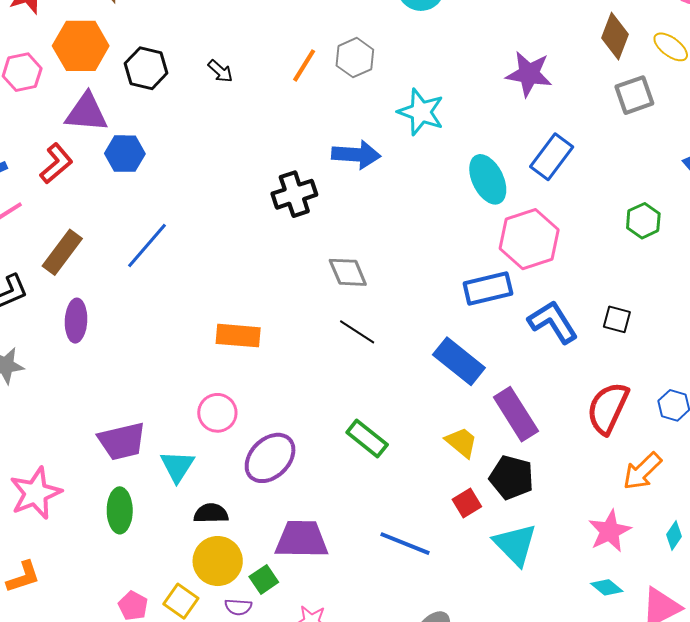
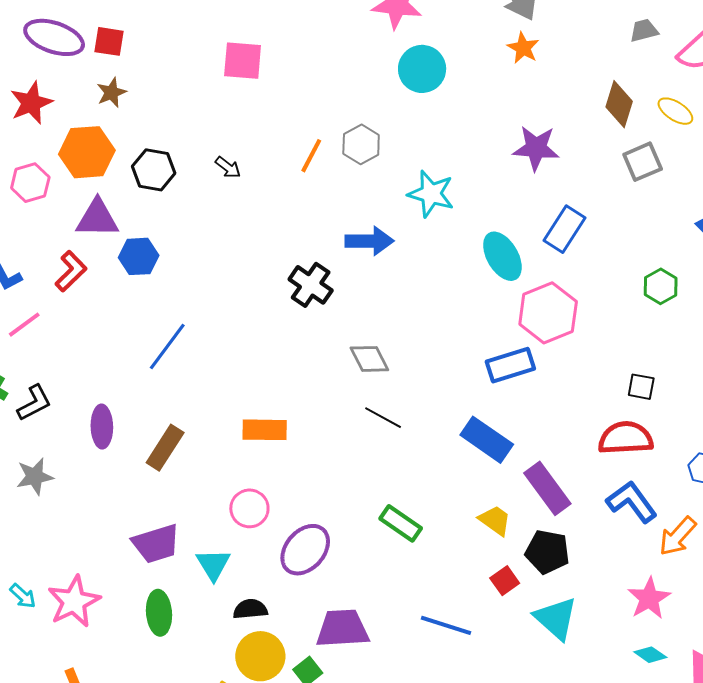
black cross: (294, 194) -> (311, 285), turned -33
brown rectangle: (62, 252) -> (165, 448), moved
blue L-shape: (553, 322) -> (632, 502), moved
red semicircle: (608, 408) -> (626, 438), moved, turned 66

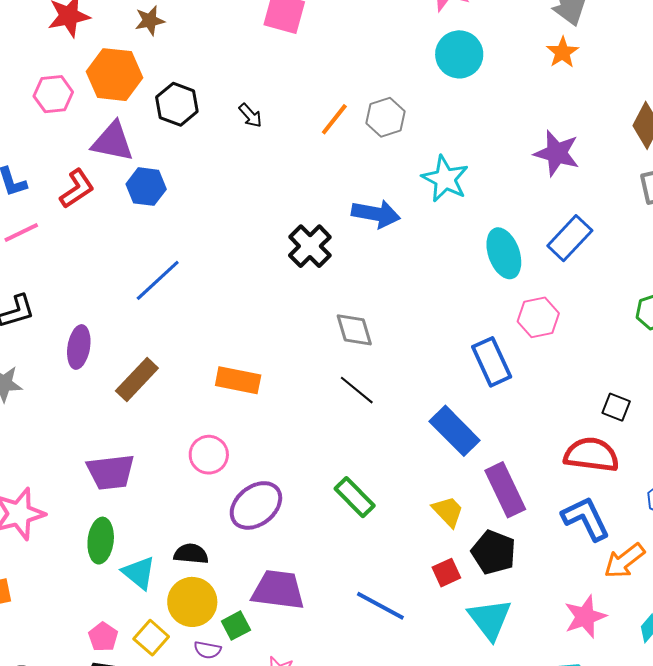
pink hexagon: (548, 313) -> (538, 317), size x0.7
blue rectangle: (510, 365) -> (492, 362), turned 72
cyan triangle: (213, 564) -> (139, 573), moved, turned -30

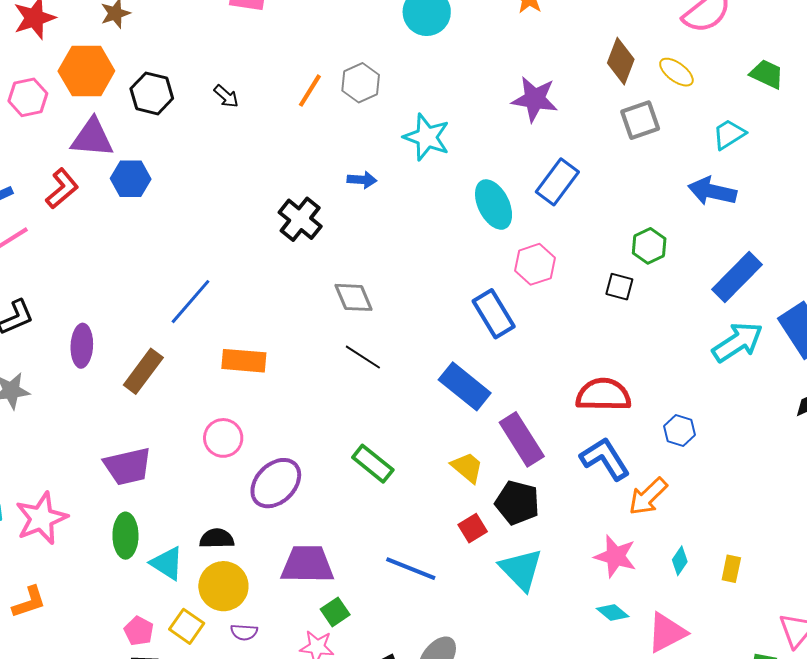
blue arrow: (376, 214) -> (362, 180), size x0.6
blue line: (158, 280) -> (191, 302), moved
black square: (616, 407) -> (619, 287), moved
pink star: (585, 617) -> (615, 556), turned -30
green square: (236, 626) -> (335, 612), moved

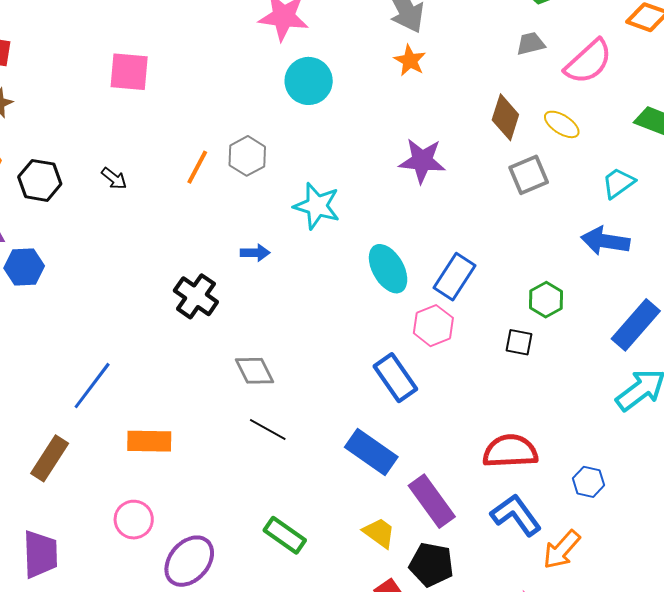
blue rectangle: (557, 182) -> (455, 277), moved
purple trapezoid: (128, 466) -> (40, 554), turned -75

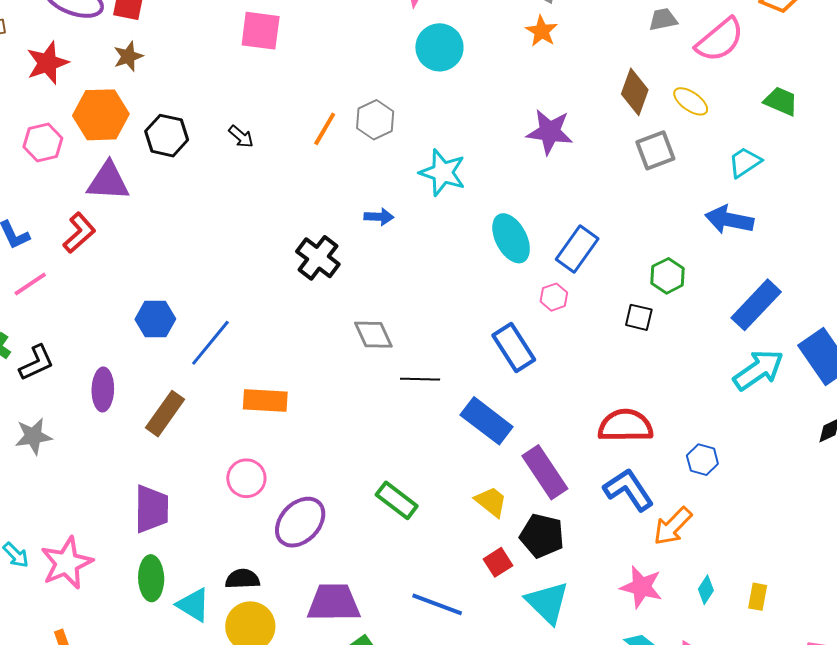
blue hexagon: (24, 267) -> (155, 319), moved
pink hexagon: (433, 326) -> (554, 297), size x0.7
black line: (268, 430) -> (420, 379), moved, turned -30

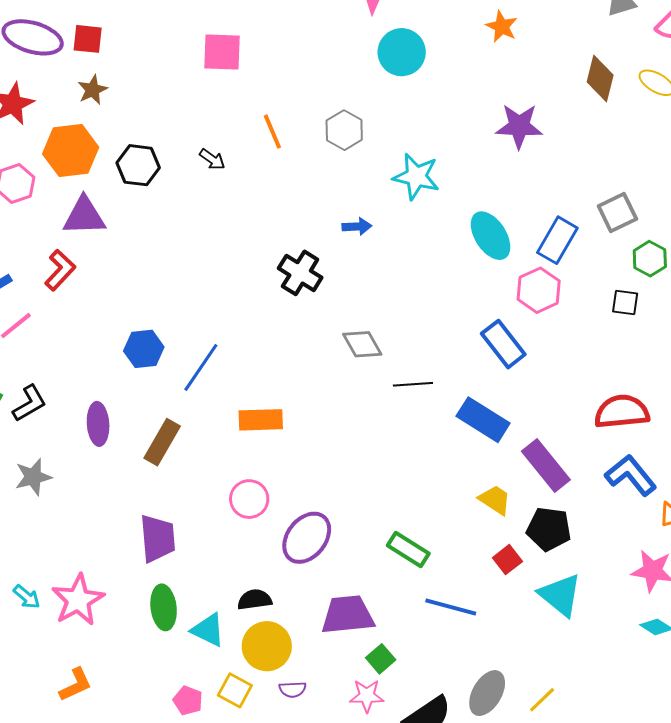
orange line: (325, 129) -> (272, 132), moved, turned -48
gray square: (655, 150) -> (617, 212), moved
pink hexagon: (554, 297) -> (539, 290), size x1.6
green rectangle: (397, 500) -> (408, 549), moved

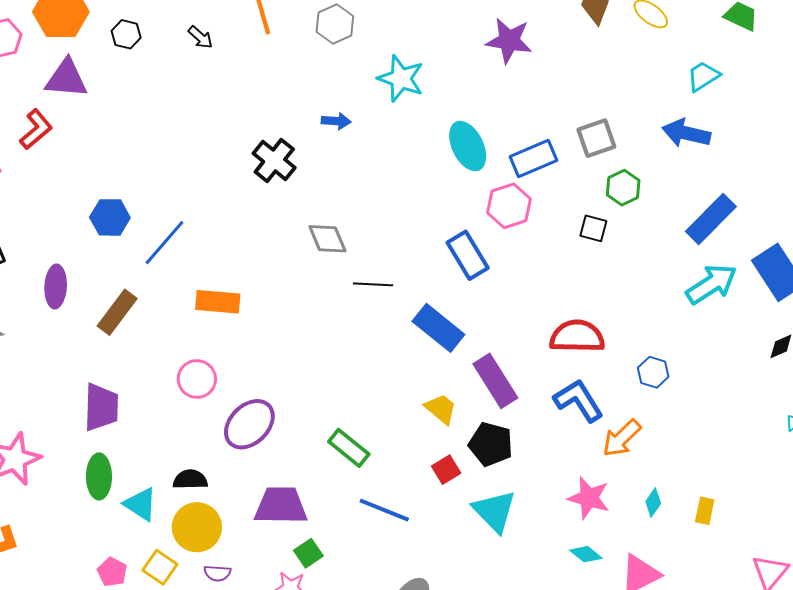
black hexagon: (138, 165) -> (126, 34), size x0.7
blue rectangle: (557, 240) -> (533, 158), turned 30

